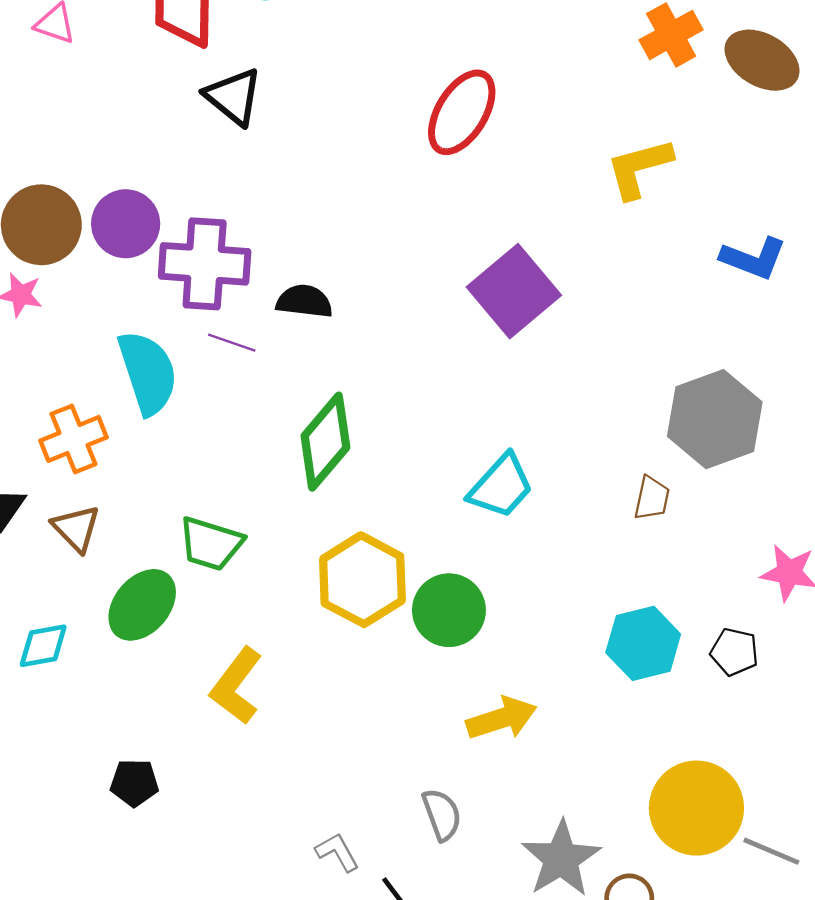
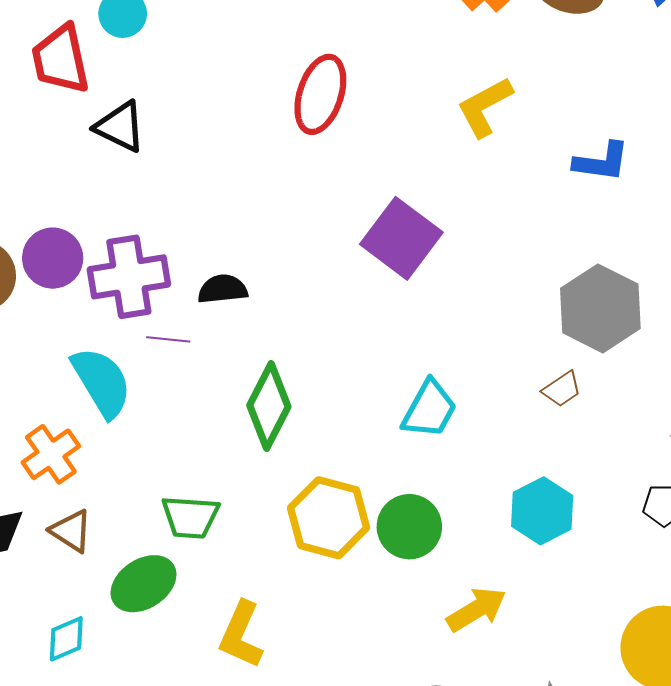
brown trapezoid: (652, 498) -> (562, 389), turned 57
green ellipse: (142, 605) -> (143, 584), turned 30
cyan hexagon: (643, 643) -> (542, 511), moved

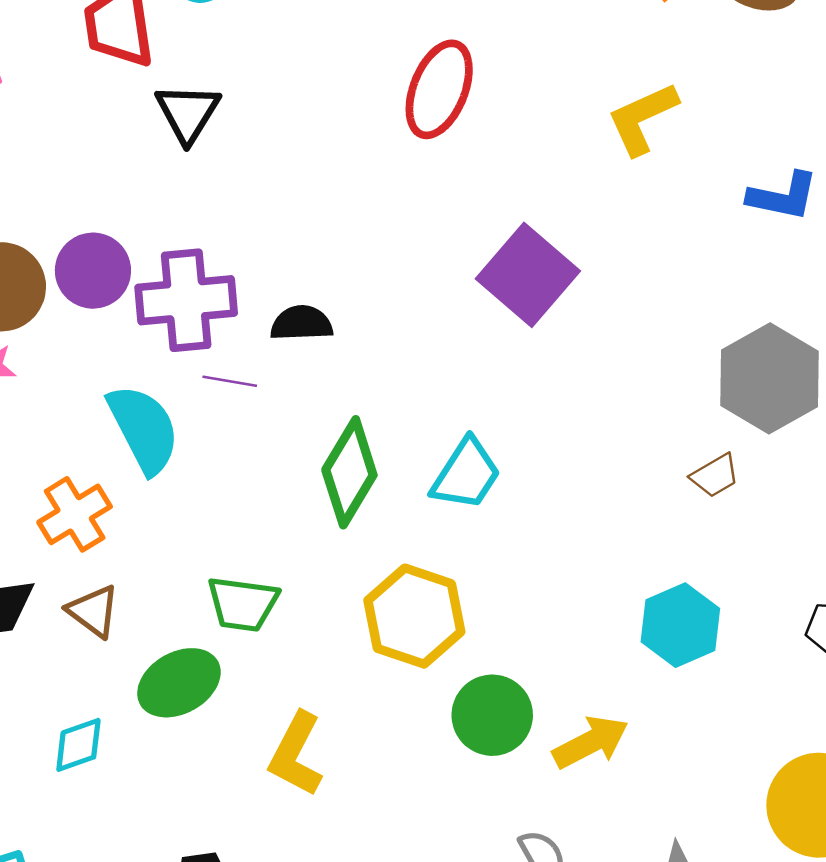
black triangle: (120, 127) -> (188, 113), turned 32
cyan trapezoid: (429, 409) -> (466, 474), moved
green circle: (409, 527) -> (492, 715), moved

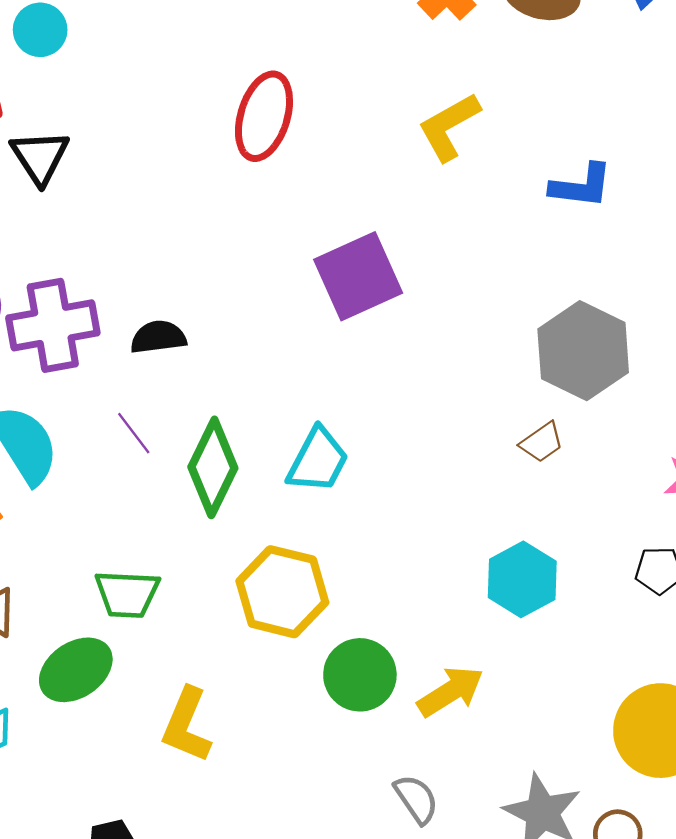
purple square: (528, 275) -> (358, 276), turned 30
purple line: (230, 381) -> (134, 433), moved, turned 48

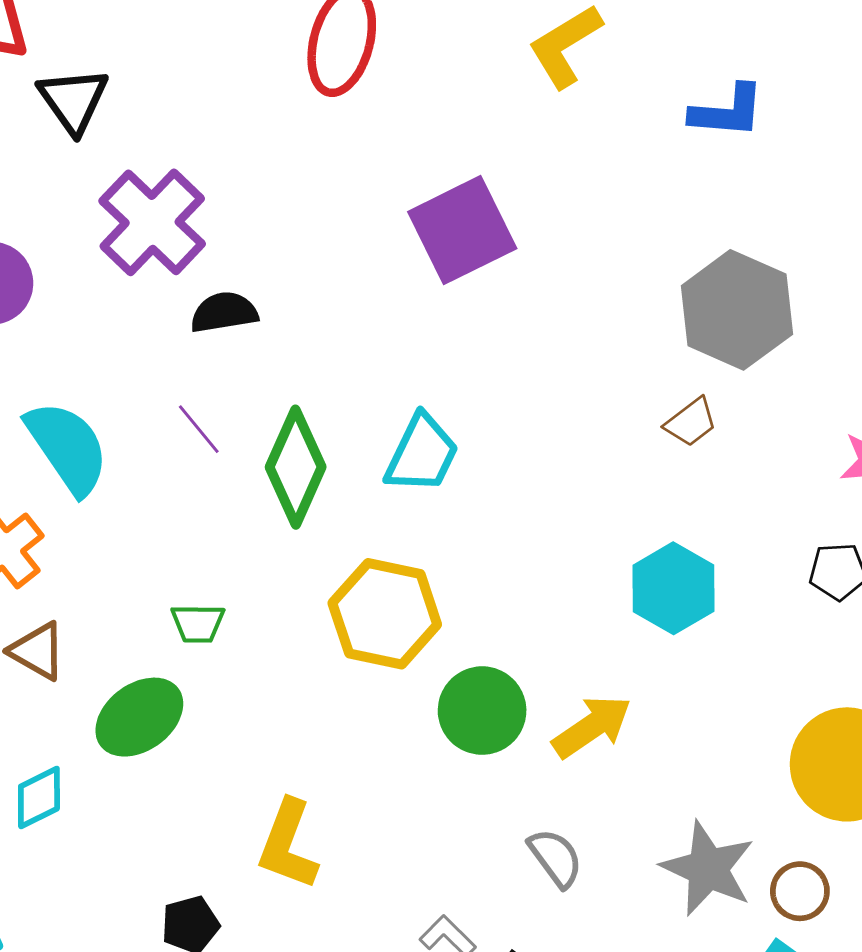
purple cross: (53, 325) -> (152, 222), moved, turned -34
green trapezoid: (127, 594) -> (198, 623), size x0.7
yellow L-shape: (186, 725) -> (288, 845), moved

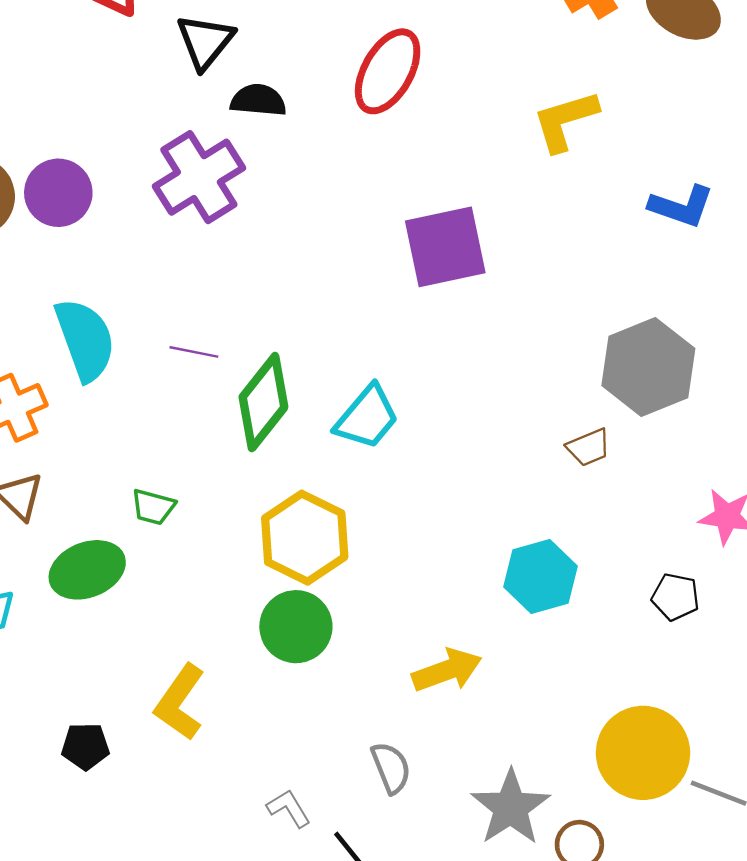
black triangle: (73, 100) -> (205, 42), moved
black semicircle: (224, 312) -> (258, 100), moved
purple line: (199, 429) -> (194, 352), turned -54
green circle: (482, 711) -> (296, 627), moved

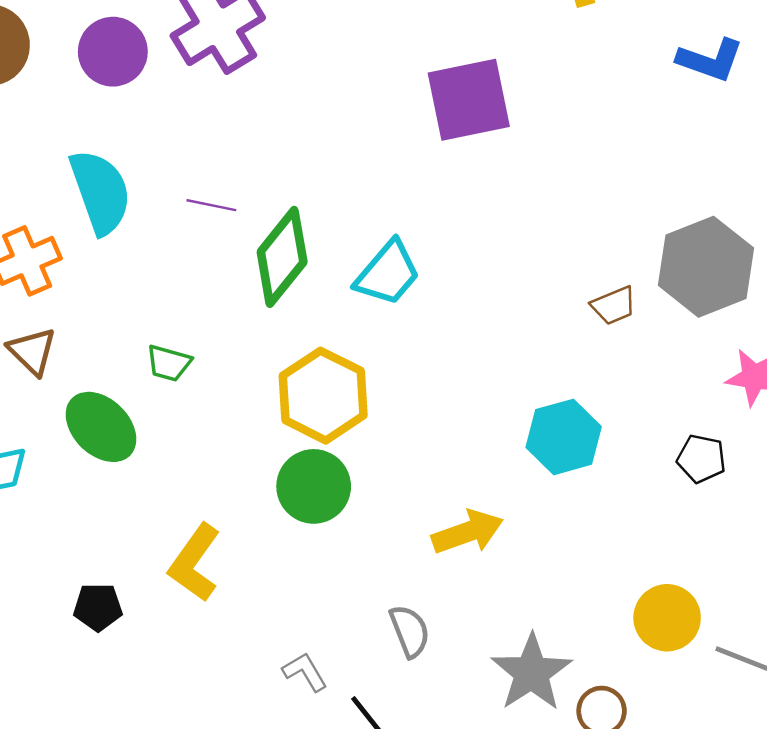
purple circle: (58, 193) -> (113, 52), moved
gray hexagon: (648, 367) -> (706, 267), moved
green ellipse: (87, 570) -> (101, 427), turned 66
yellow circle: (643, 753) -> (667, 618), size x0.7

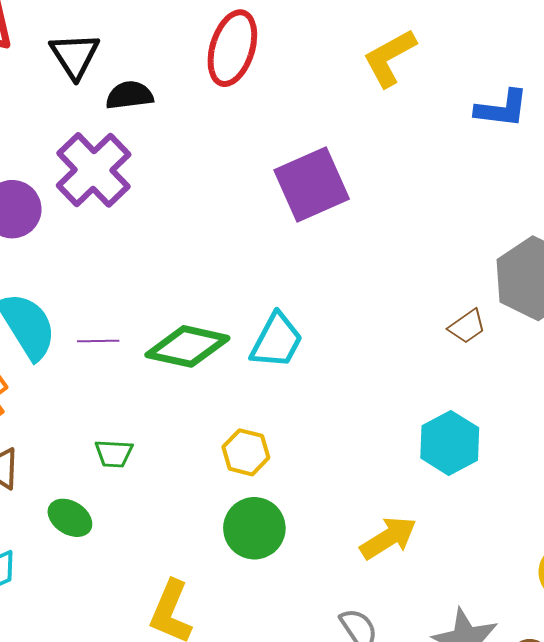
purple line: (211, 205) -> (98, 341), moved
green diamond: (282, 257) -> (187, 346), turned 76
yellow hexagon: (323, 396) -> (246, 452), size x0.6
green ellipse: (101, 427) -> (70, 518), size x0.7

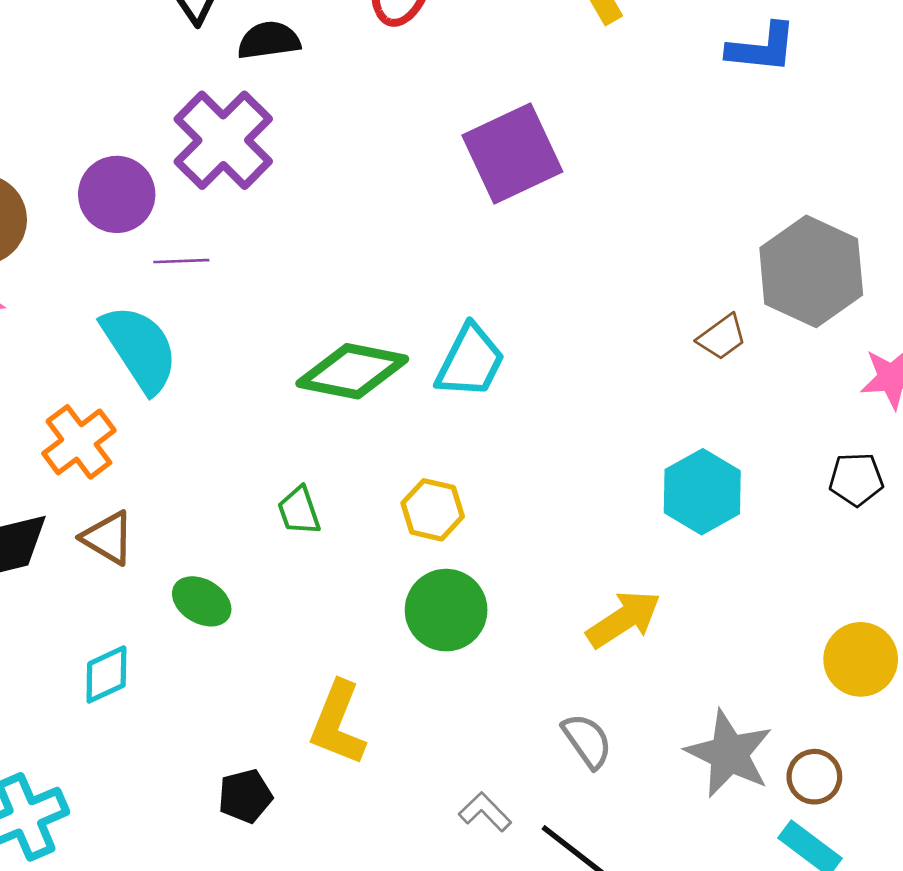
purple line: (98, 341) -> (181, 261), moved
green trapezoid: (114, 454) -> (299, 511), moved, turned 69

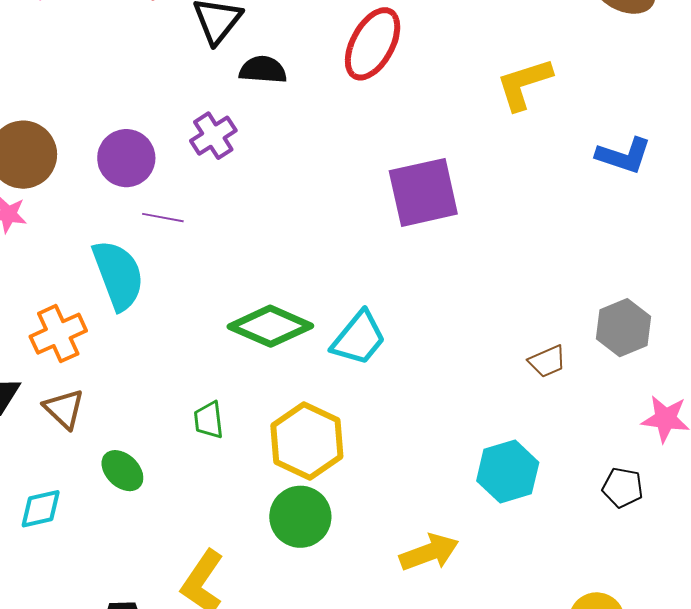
purple cross: (223, 140) -> (213, 136), size x0.6
gray hexagon: (811, 271) -> (623, 328), size x0.7
yellow hexagon: (433, 510) -> (307, 441), size x1.6

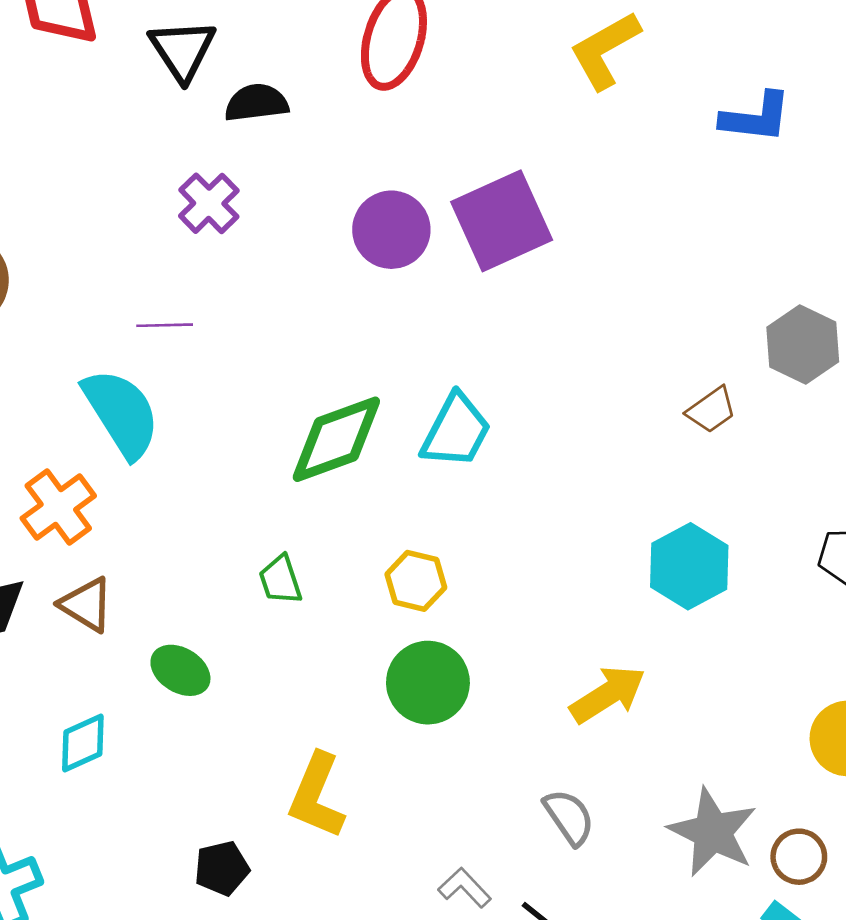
purple circle: (126, 158) -> (391, 230), moved
green diamond: (270, 326) -> (336, 439), turned -32
yellow hexagon: (307, 441) -> (416, 581), size x0.6

